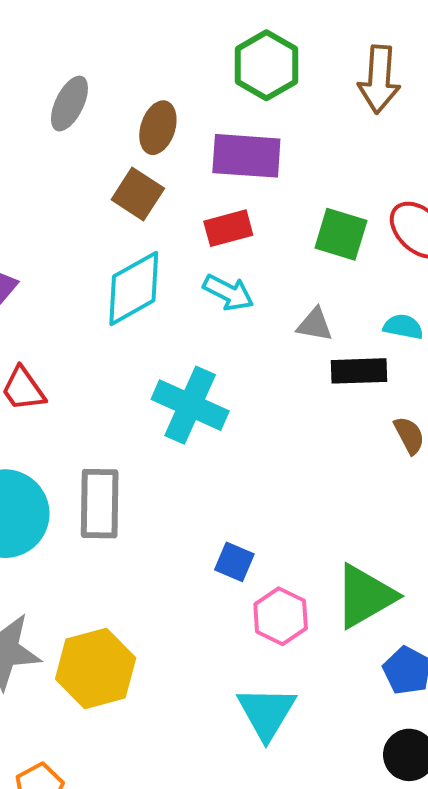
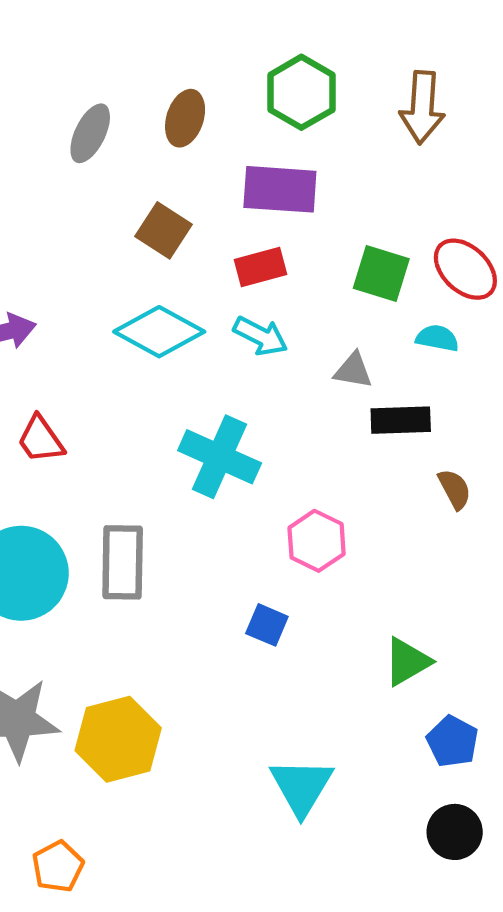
brown ellipse: (158, 128) -> (185, 118), moved
cyan diamond: (134, 288) -> (159, 332), turned 58
cyan semicircle: (403, 327) -> (437, 338), moved
green triangle: (365, 596) -> (407, 662), size x0.7
pink hexagon: (281, 616) -> (317, 541), moved

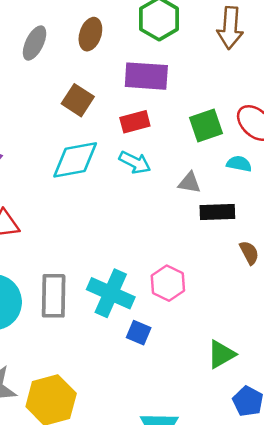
green square: (381, 273) -> (206, 126), turned -36
cyan diamond: (159, 332) -> (75, 160), turned -39
cyan cross: (220, 457) -> (111, 293), moved

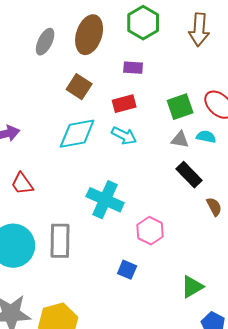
brown ellipse: (90, 34) -> (89, 35), size x1.5
purple rectangle: (146, 76) -> (133, 68), size x0.6
gray triangle: (190, 183) -> (180, 140), moved
black rectangle: (217, 212) -> (189, 175), turned 48
cyan cross: (111, 293) -> (105, 200), moved

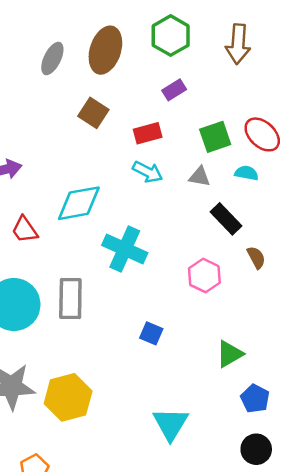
purple rectangle: (133, 68) -> (174, 90), moved, turned -36
cyan diamond: (77, 134) -> (79, 203), moved
gray triangle: (180, 140) -> (200, 177), moved
pink hexagon: (150, 231) -> (204, 276), moved

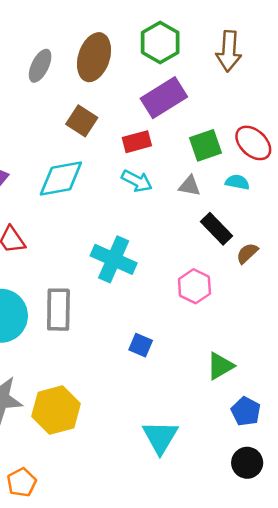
purple rectangle: (174, 90) -> (164, 98), size x1.8
cyan diamond: (79, 203) -> (61, 178), moved
brown semicircle: (256, 257) -> (247, 253), moved, turned -105

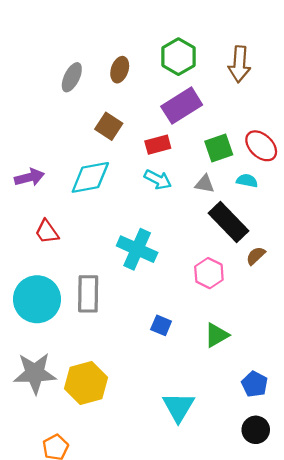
brown ellipse: (94, 57) -> (120, 70), size x0.6
black rectangle: (217, 229) -> (229, 222), size x1.4
brown semicircle: (247, 253) -> (256, 256), moved
green triangle: (220, 366) -> (217, 335), moved

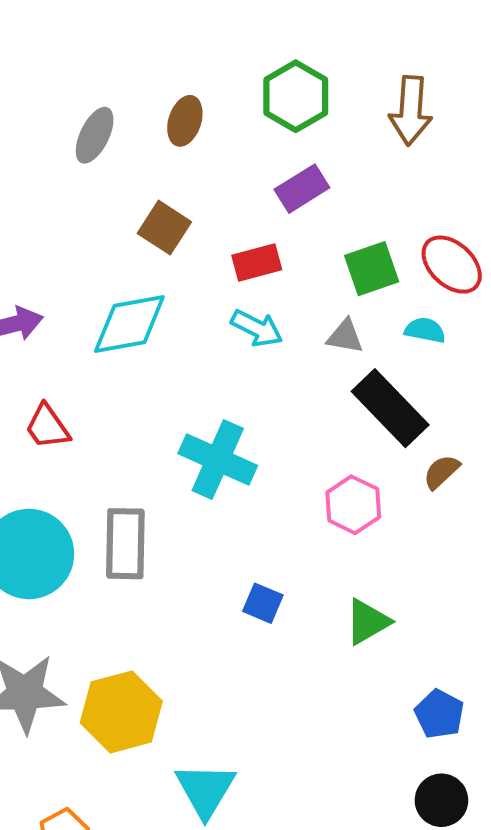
purple rectangle: (182, 106) -> (302, 189), size x0.7
cyan triangle: (178, 407) -> (205, 790), moved

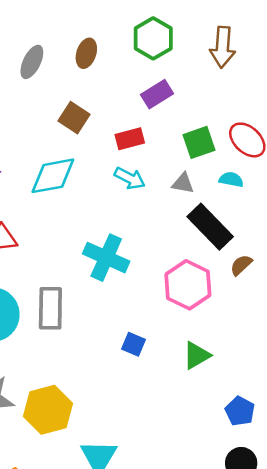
pink hexagon: (353, 505) -> (188, 285), size x1.4

